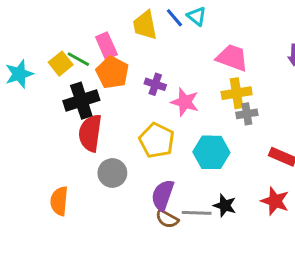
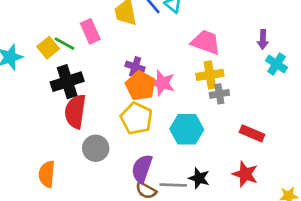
orange pentagon: (112, 72) -> (141, 86), moved

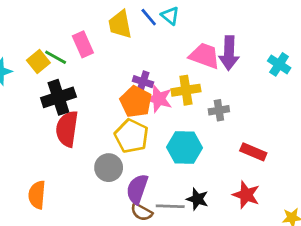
purple arrow: (263, 40) -> (229, 53), moved, size x1.6
cyan cross: (276, 64) -> (279, 64), moved
purple cross: (135, 67) -> (143, 82), moved
yellow cross: (210, 75) -> (186, 90), moved
gray circle: (96, 148) -> (109, 168), moved

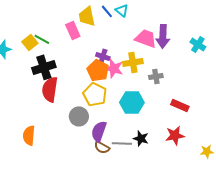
pink rectangle: (83, 44) -> (73, 30), moved
red star: (246, 195) -> (175, 135), turned -30

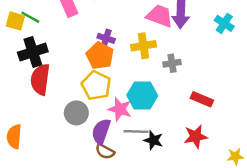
yellow square: (30, 42) -> (15, 21), turned -35
pink star: (114, 68) -> (120, 109), moved
gray line: (122, 143) -> (136, 132), moved

